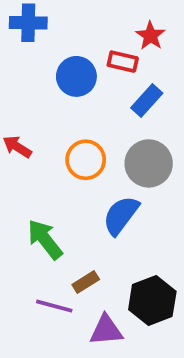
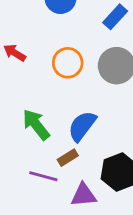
blue semicircle: (121, 215) -> (82, 126), moved

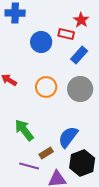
blue semicircle: (82, 126) -> (68, 137), moved

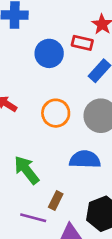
blue semicircle: (68, 137) -> (85, 159), moved, turned 55
brown rectangle: (46, 153) -> (56, 201), turned -32

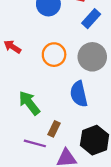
blue semicircle: (85, 159) -> (79, 94), turned -105

